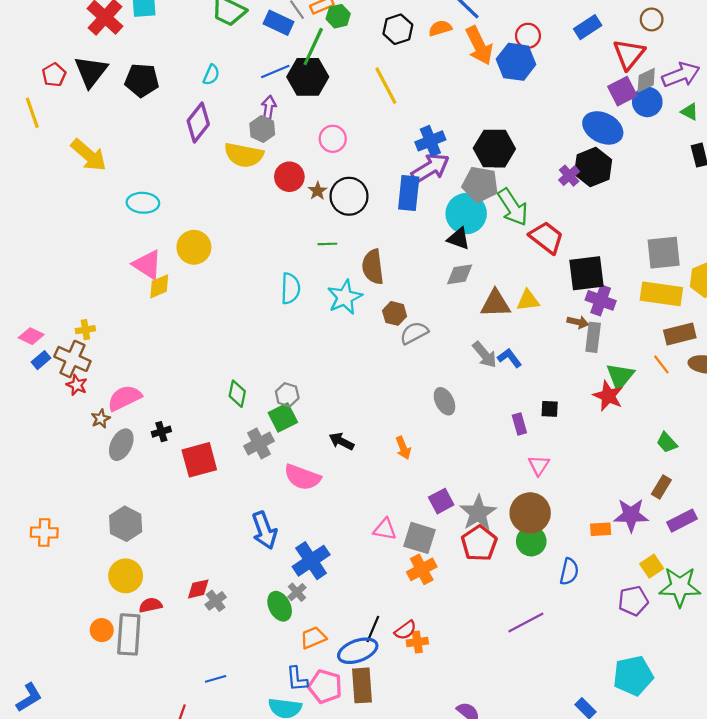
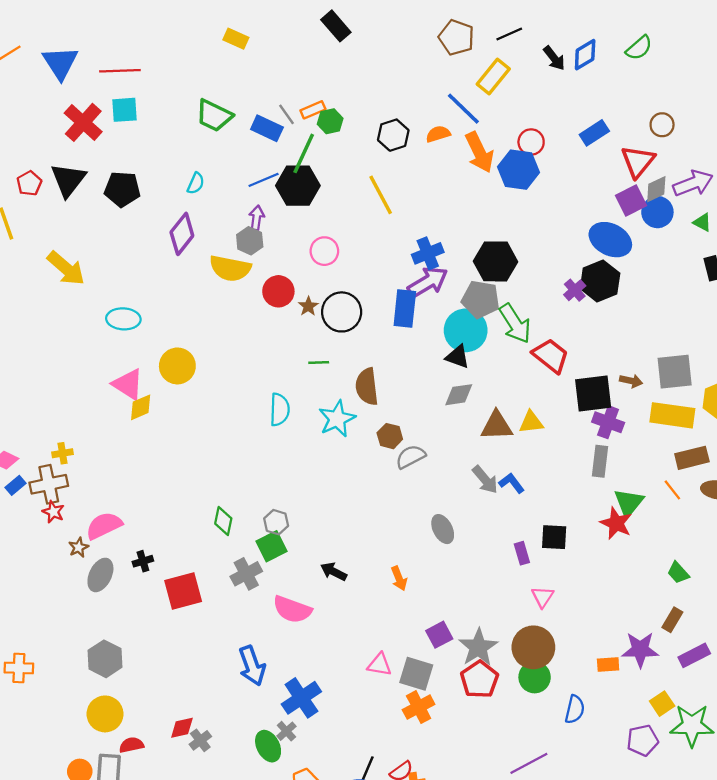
brown arrow: (578, 322) -> (631, 381), moved
brown cross: (72, 359) -> (49, 484), turned -36
black square: (550, 409) -> (554, 537), size x1.4

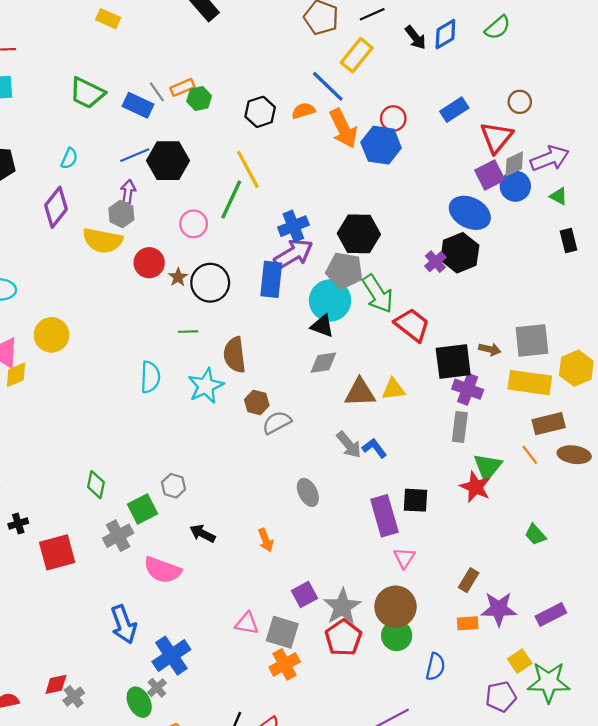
green line: (304, 153) -> (231, 199), moved
gray hexagon: (276, 522) -> (174, 486), moved
purple rectangle: (522, 553) -> (384, 516), size x1.8
brown rectangle: (672, 620) -> (469, 580), moved

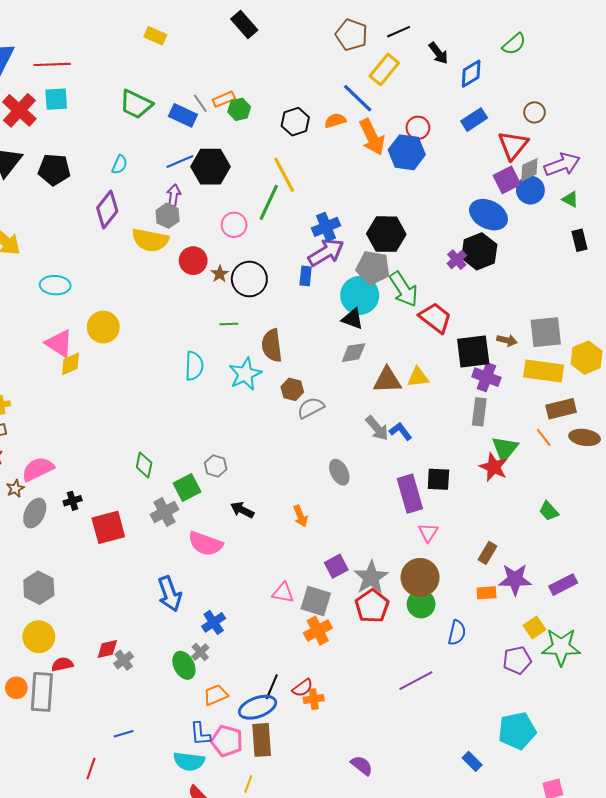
blue diamond: (445, 34) -> (471, 74), moved
blue rectangle: (271, 279) -> (306, 276), size x0.6
blue cross: (171, 656) -> (214, 622), size x0.7

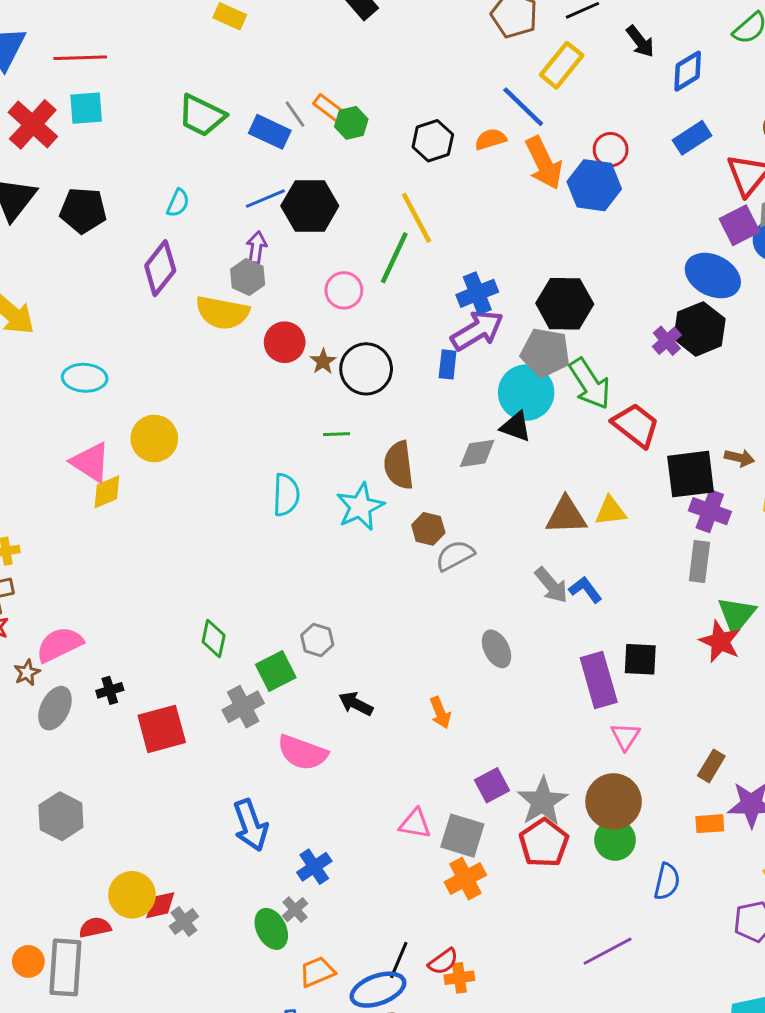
orange rectangle: (224, 99) -> (329, 108), turned 60
gray diamond: (354, 353) -> (477, 453), moved
yellow circle: (39, 637) -> (132, 895), moved

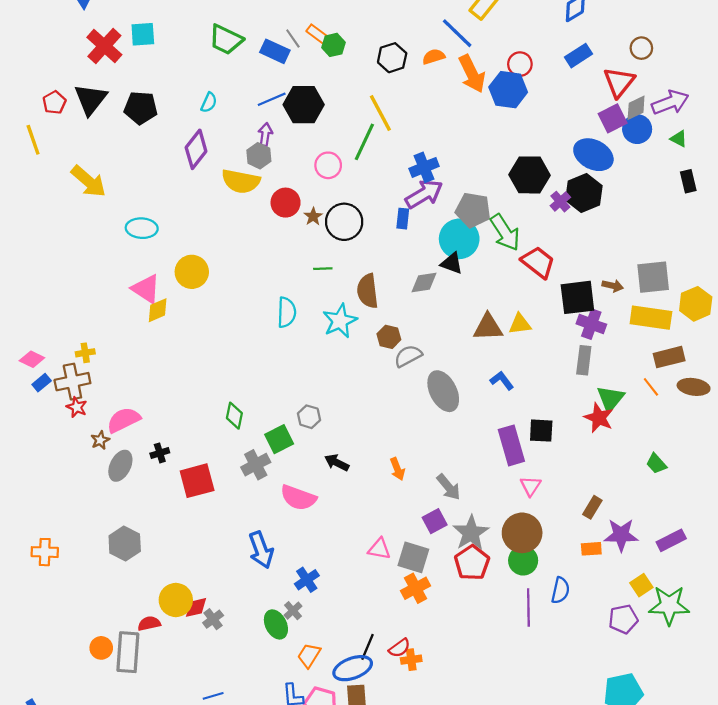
black hexagon: (565, 304) -> (530, 175), moved
gray arrow: (551, 585) -> (449, 487), moved
gray ellipse: (496, 649) -> (443, 391), moved, size x1.5
purple line: (608, 951) -> (528, 607), moved, turned -63
orange trapezoid: (317, 972) -> (309, 655), turned -35

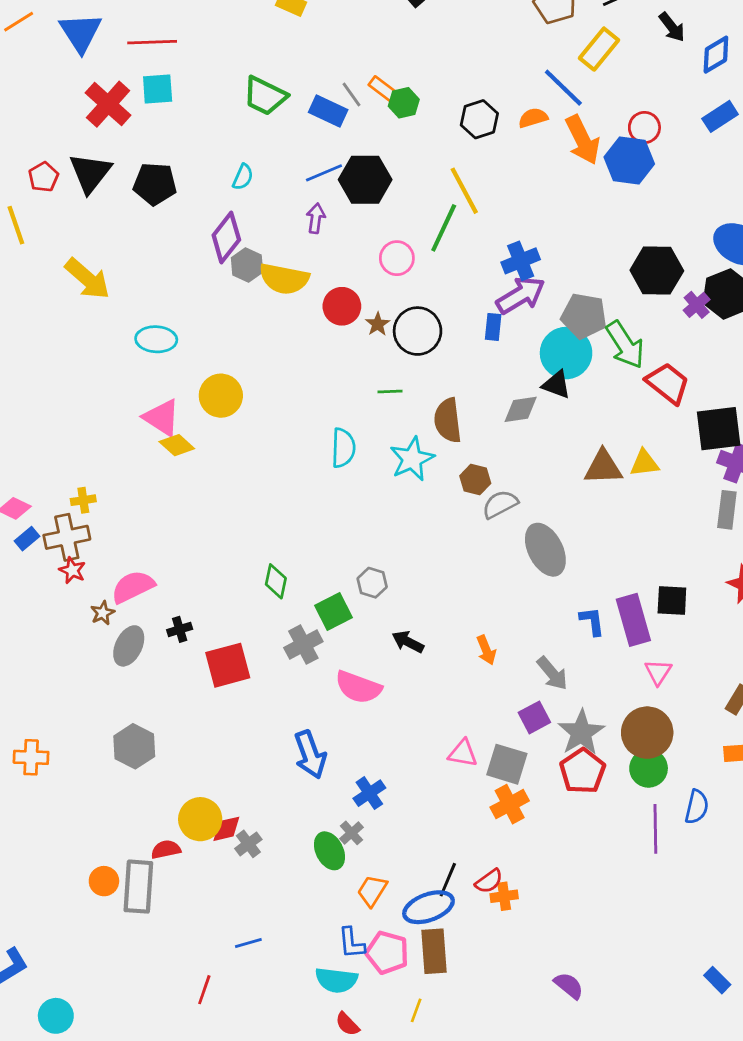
gray hexagon: (259, 156) -> (247, 265), moved
yellow diamond: (158, 310) -> (177, 445), turned 65
blue L-shape: (502, 381) -> (592, 621), moved, turned 30

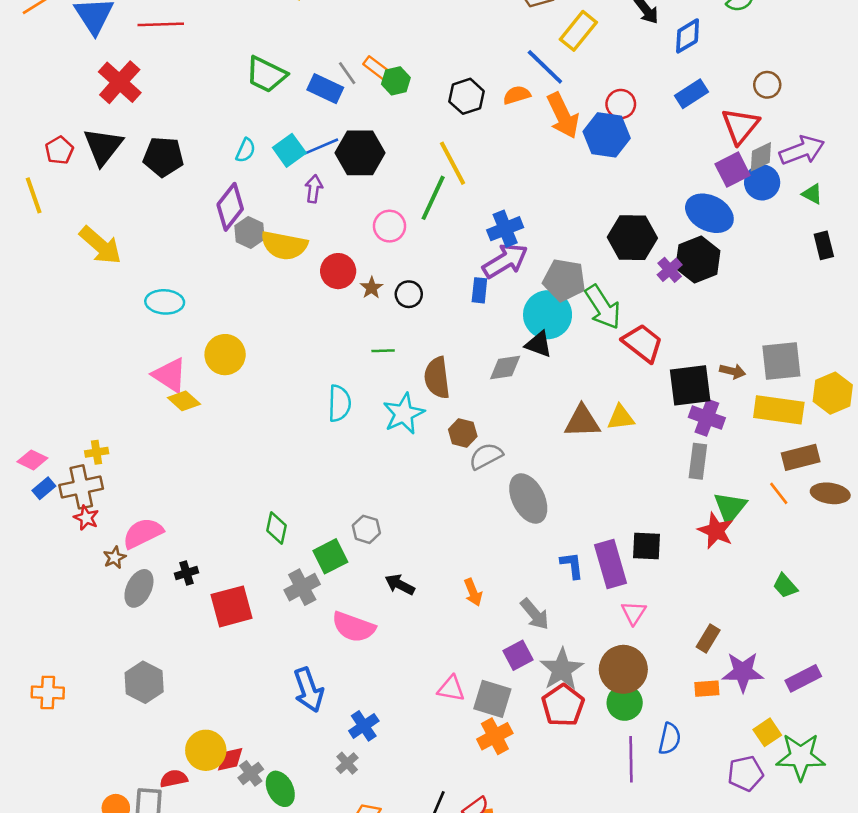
cyan square: (158, 89) -> (289, 150), moved, turned -32
black circle: (418, 331) -> (409, 294), size x0.6
green ellipse: (329, 851) -> (280, 789), moved

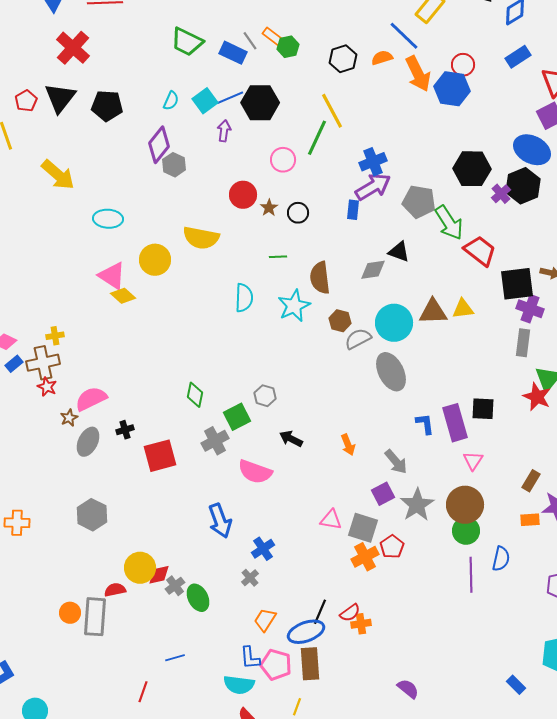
yellow semicircle: (284, 245) -> (201, 238), moved
cyan circle: (548, 315) -> (394, 323), moved
red pentagon: (563, 705) -> (392, 547), moved, size x0.7

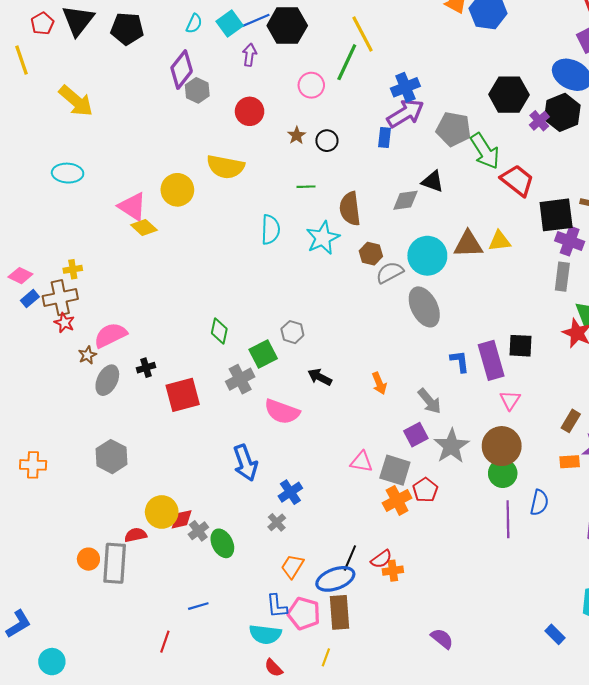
red circle: (243, 195) -> (250, 111), moved
cyan ellipse: (108, 219) -> (68, 173), moved

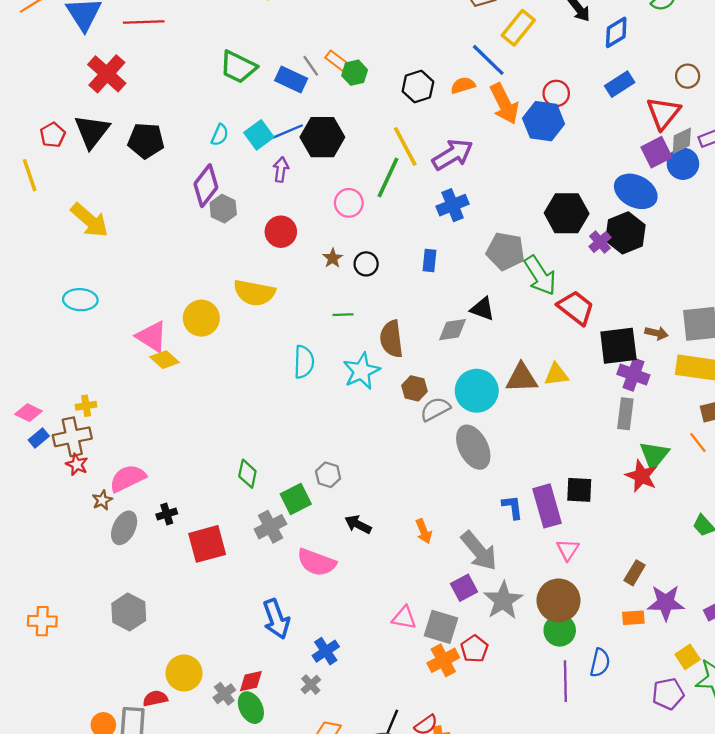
purple arrow: (405, 113) -> (453, 154), moved
gray arrow: (429, 401) -> (479, 551), size x1.4
red diamond: (182, 519) -> (251, 681), moved

